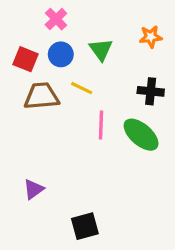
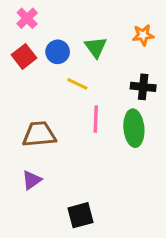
pink cross: (56, 19) -> (27, 18), moved
red square: (25, 59) -> (24, 56), turned 30
brown trapezoid: (42, 96) -> (39, 134), moved
green ellipse: (141, 135) -> (134, 128), turned 44

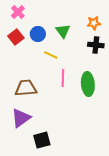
black cross: (143, 87) -> (96, 45), moved
purple triangle: (32, 180) -> (21, 118), size x1.5
black square: (80, 215) -> (42, 140), moved

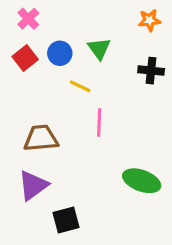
orange star: (94, 23) -> (149, 20), moved
green ellipse: (88, 84) -> (142, 181), moved, turned -65

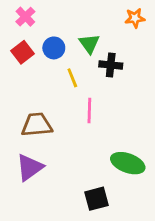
black cross: (151, 71) -> (111, 65), moved
yellow line: (80, 86) -> (72, 78), turned 42
black square: (66, 220) -> (96, 199), moved

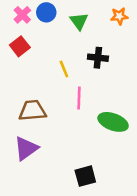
green triangle: (89, 44) -> (79, 21), moved
blue circle: (54, 48) -> (46, 12), moved
green ellipse: (128, 163) -> (113, 122), moved

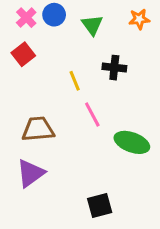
pink line: (79, 98) -> (92, 114), turned -30

